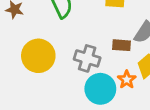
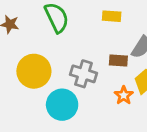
cyan circle: (100, 89) -> (62, 105), moved

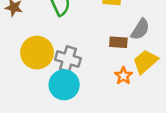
gray cross: (83, 74) -> (68, 59), moved

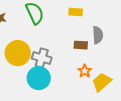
gray semicircle: (140, 29) -> (98, 35), turned -36
yellow trapezoid: (145, 62) -> (102, 82), moved

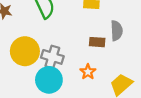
orange star: (85, 71) -> (88, 72), moved

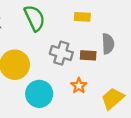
gray cross: (52, 57) -> (61, 53), moved

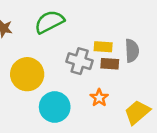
yellow rectangle: (82, 17) -> (103, 47), moved
green semicircle: (35, 18) -> (49, 22), turned -92

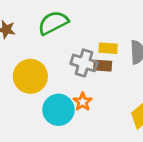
brown rectangle: (110, 64) -> (103, 66), moved
orange star: (99, 98) -> (83, 102), moved

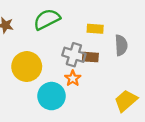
yellow rectangle: (108, 48) -> (95, 29), moved
orange star: (83, 102) -> (73, 78), moved

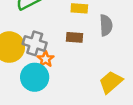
gray cross: (74, 55) -> (35, 43), moved
orange star: (73, 78) -> (46, 59), moved

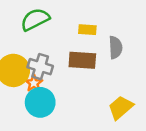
brown rectangle: (75, 37) -> (82, 60), size x1.5
orange star: (46, 59) -> (34, 83), moved

